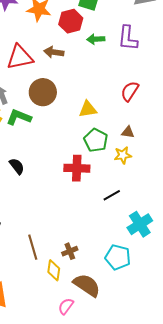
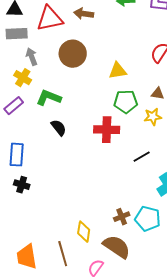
green L-shape: (19, 117) -> (49, 98), moved
green pentagon: (96, 140) -> (126, 102), turned -30
black semicircle: (17, 166) -> (59, 128), moved
brown line: (33, 247) -> (63, 254), moved
brown cross: (70, 251) -> (122, 217), moved

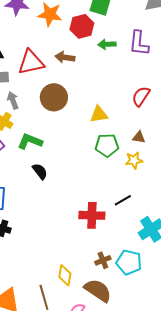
red cross: (107, 130) -> (92, 215), moved

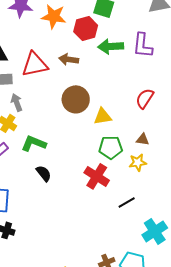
green arrow: (107, 44) -> (111, 46), size x1.4
brown circle: (54, 97) -> (76, 99), moved
red cross: (92, 215) -> (97, 176), moved, turned 30

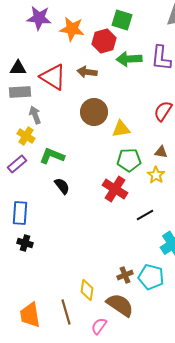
red triangle: (35, 64) -> (53, 77), turned 44
yellow star: (138, 162) -> (156, 175), turned -30

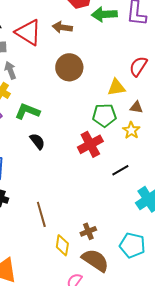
yellow triangle: (121, 129) -> (116, 87), moved
red cross: (115, 189) -> (90, 144), turned 30
brown cross: (125, 275) -> (88, 231), moved
cyan pentagon: (151, 277) -> (132, 245), moved
brown line: (66, 312) -> (41, 214), moved

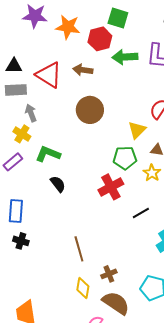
yellow triangle: (116, 87) -> (137, 130), turned -36
brown line: (41, 214) -> (79, 249), moved

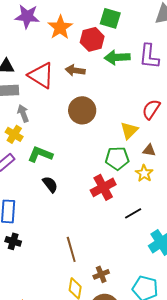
orange star: (68, 27) -> (60, 27), turned 30

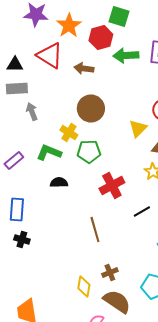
red triangle: (41, 75) -> (50, 56), moved
yellow cross: (14, 134) -> (69, 132), moved
green pentagon: (117, 158) -> (89, 152), moved
black semicircle: (50, 184) -> (59, 182), turned -54
brown line: (71, 249) -> (95, 230), moved

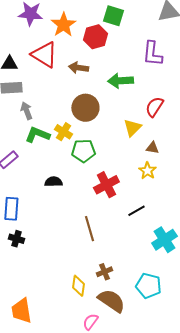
green arrow: (126, 56) -> (120, 81), moved
green L-shape: (49, 152) -> (37, 135), moved

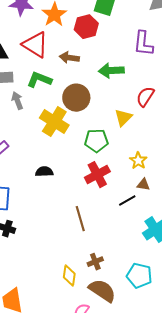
yellow cross: (63, 132) -> (54, 122), size x1.6
green L-shape: (37, 135) -> (39, 80), moved
brown triangle: (152, 148) -> (143, 185), moved
green pentagon: (83, 151) -> (96, 141), moved

